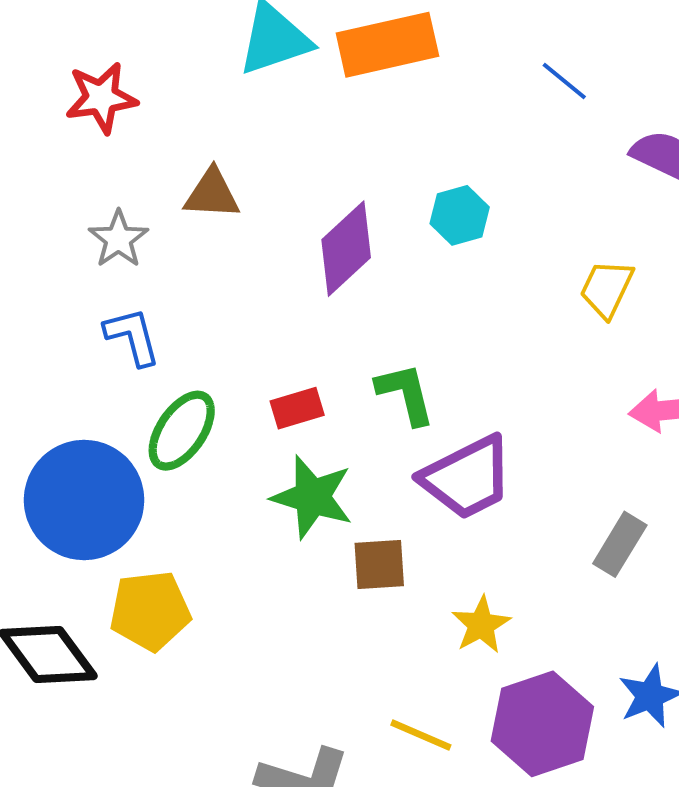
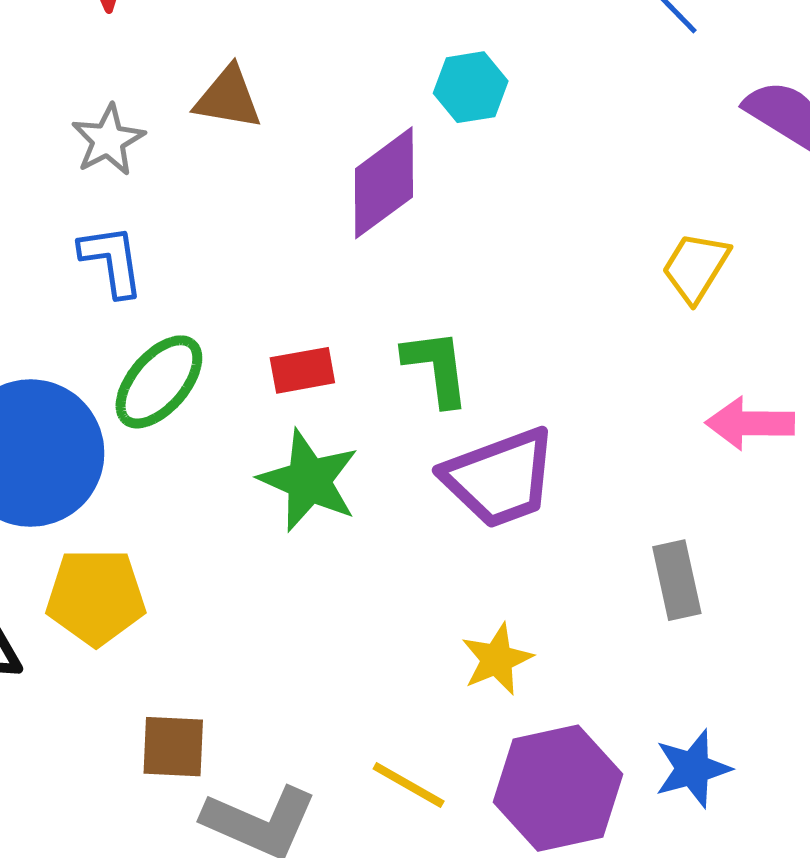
cyan hexagon: (460, 215) -> (471, 87), moved
gray rectangle: (620, 544) -> (677, 580), turned -50
brown square: (379, 565) -> (173, 747), moved

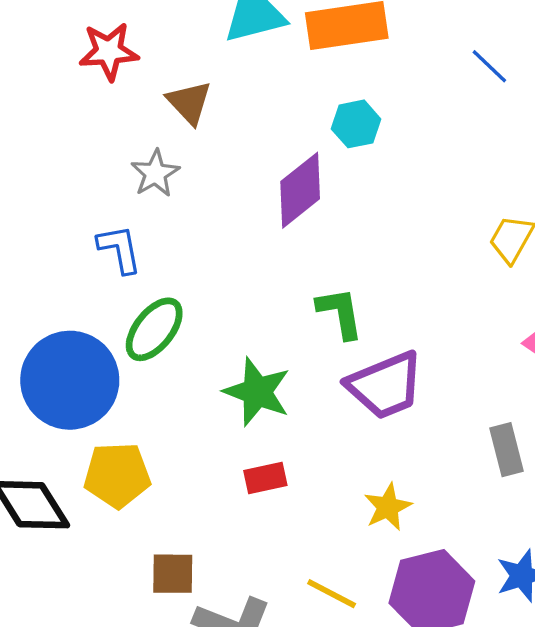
brown triangle: (228, 98) -> (189, 102), moved, turned 39
gray star: (108, 140) -> (155, 173), moved
red rectangle: (302, 370) -> (265, 478), moved

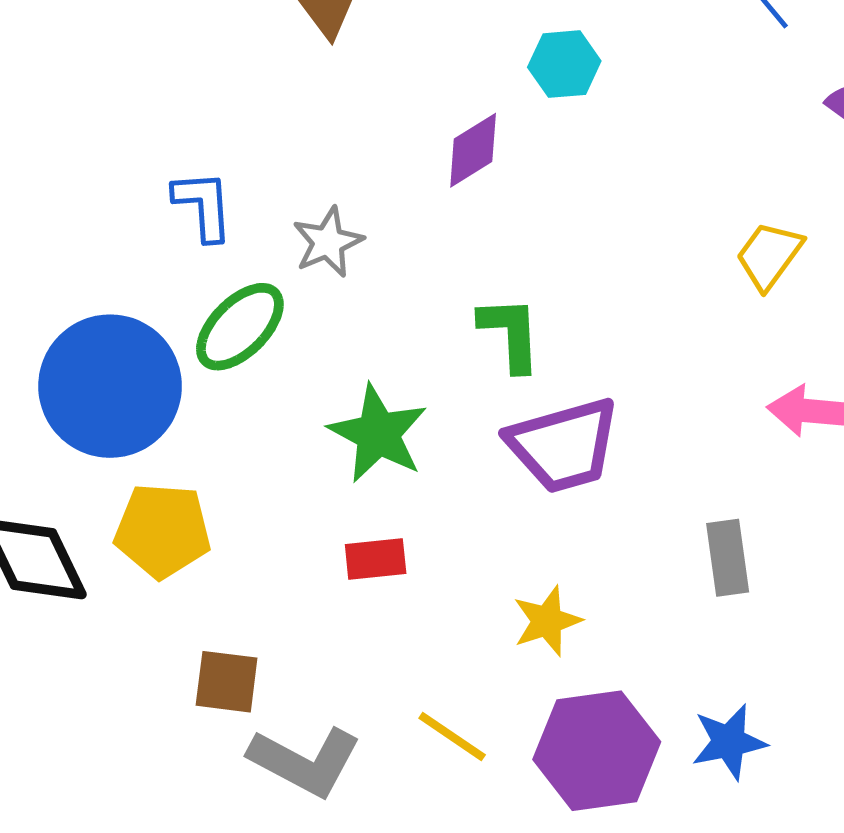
gray star: (155, 173) -> (328, 242), moved
purple diamond: (300, 190) -> (473, 150), size x0.7

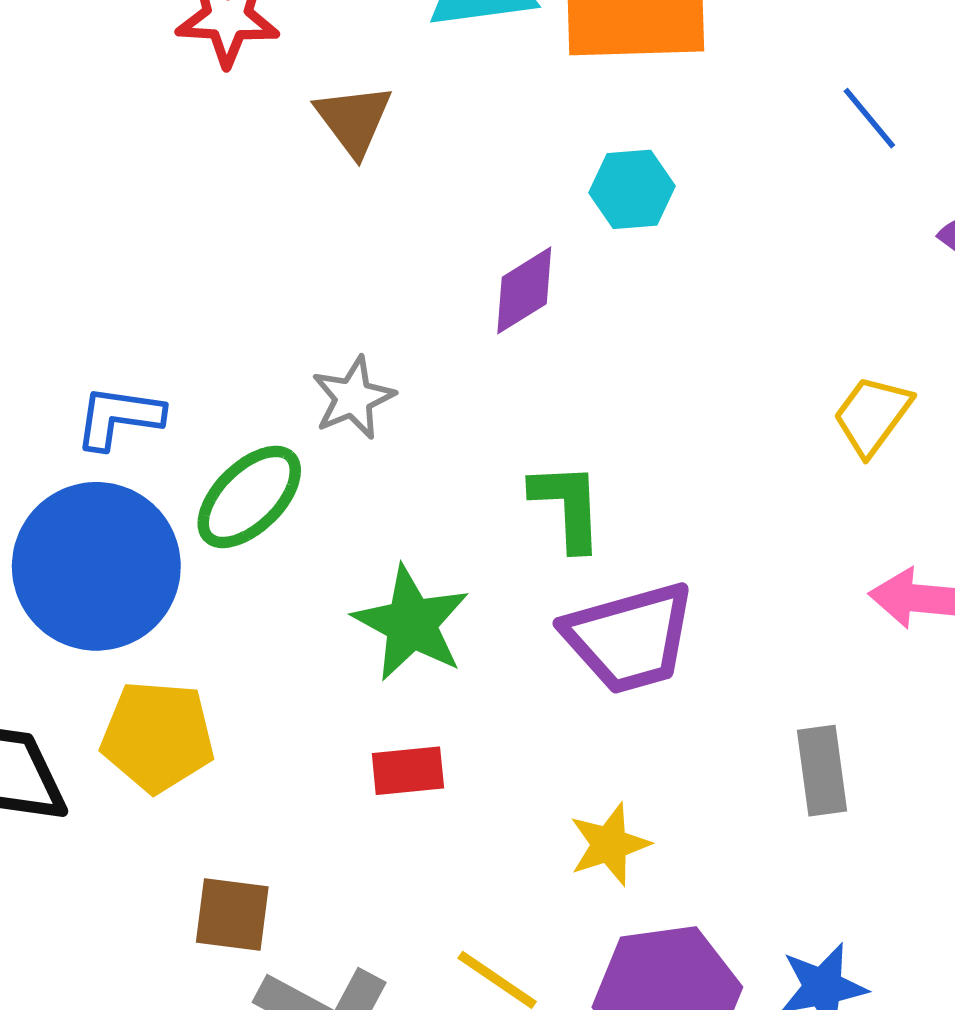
blue L-shape: (203, 205) -> (119, 417), moved, turned -78

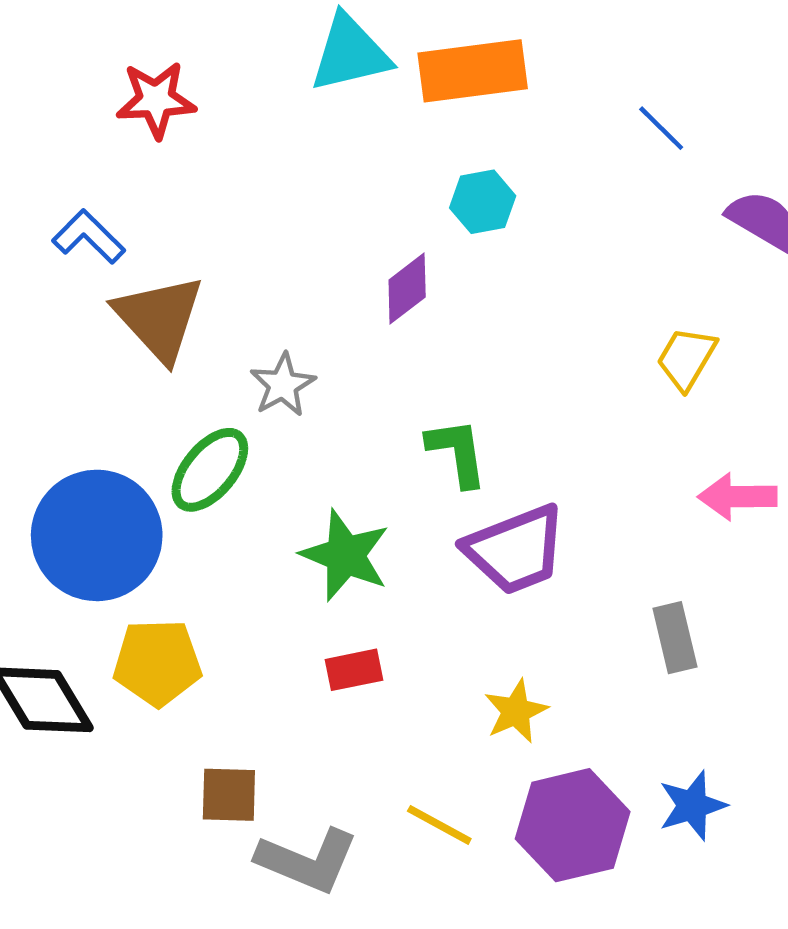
brown triangle: (354, 120) -> (159, 318), moved, size x1.5
blue L-shape: (119, 417) -> (89, 237), moved, turned 42

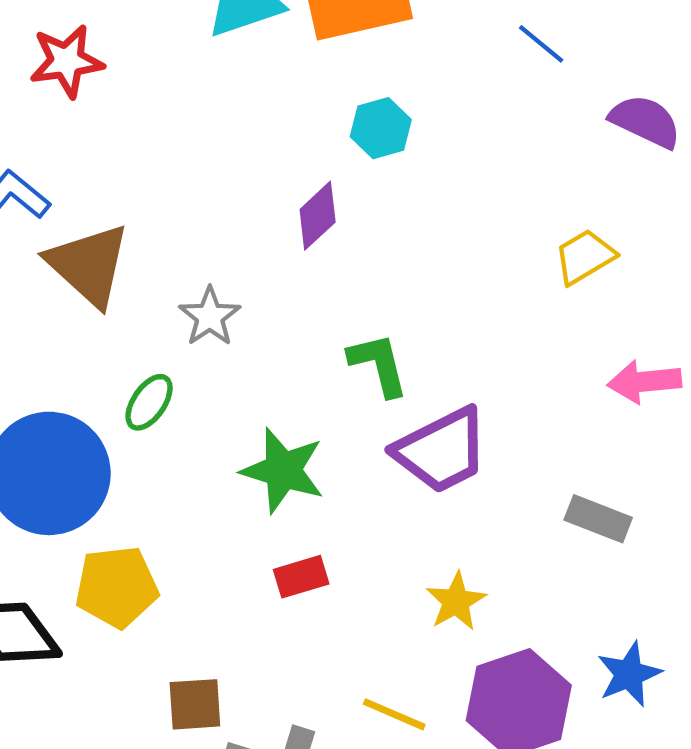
yellow trapezoid: (686, 358) -> (585, 257), turned 34
green ellipse: (210, 470) -> (149, 402), size x0.7
gray rectangle: (675, 638) -> (598, 519), turned -50

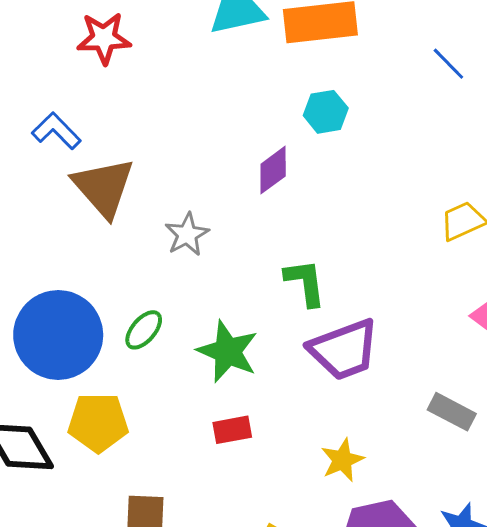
green ellipse: (149, 402) -> (144, 330), moved

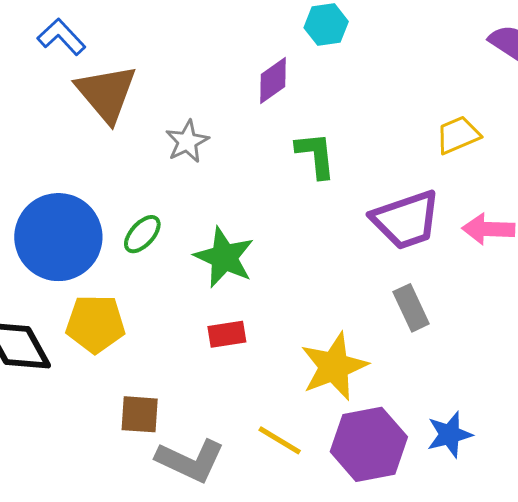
green L-shape: (305, 283) -> (316, 155), moved
purple trapezoid: (344, 350) -> (406, 220), moved
gray rectangle: (452, 412) -> (411, 308), moved, turned 36
yellow star: (342, 460) -> (334, 367), size x1.6

